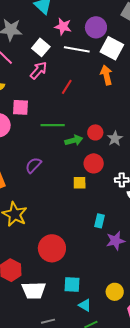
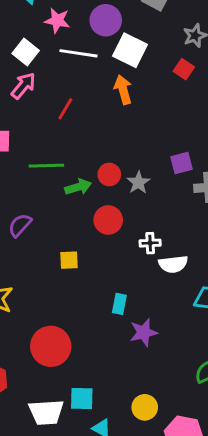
yellow square: (80, 183) -> (69, 260), moved
white trapezoid: (34, 290) -> (46, 412), moved

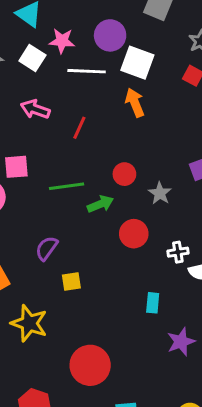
white square: (26, 52) -> (32, 58), moved
pink arrow: (23, 86) -> (35, 109), turned -104
red circle: (109, 174) -> (124, 174), moved
yellow square: (69, 260) -> (71, 281), moved
cyan rectangle: (119, 304) -> (153, 303), moved

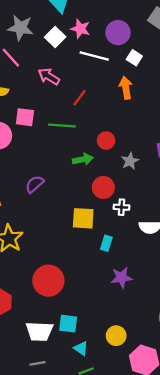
white square: (137, 63) -> (134, 58), size x0.6
green line: (67, 186) -> (62, 126), moved
white cross: (178, 252) -> (122, 207), moved
yellow square: (71, 281) -> (83, 218), moved, size x1.5

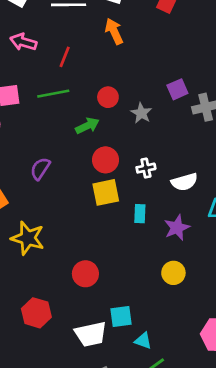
red circle: (103, 187) -> (105, 160), moved
purple star: (121, 278) -> (177, 228), moved
red circle: (48, 281) -> (85, 274), size x0.7
yellow circle: (116, 336) -> (173, 273), moved

